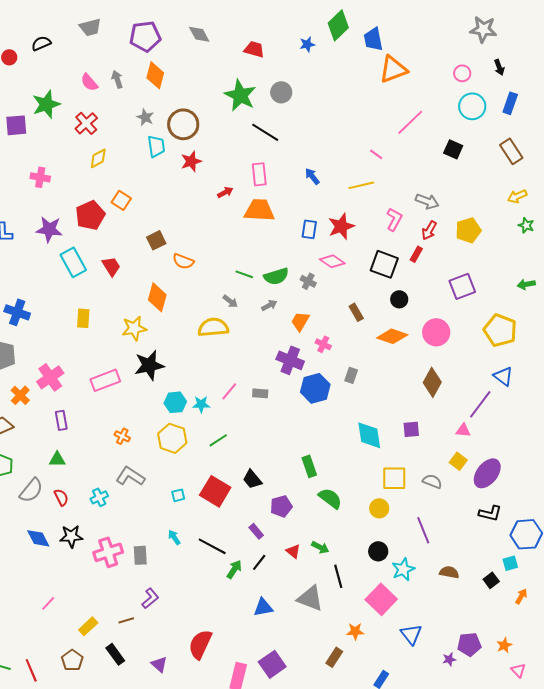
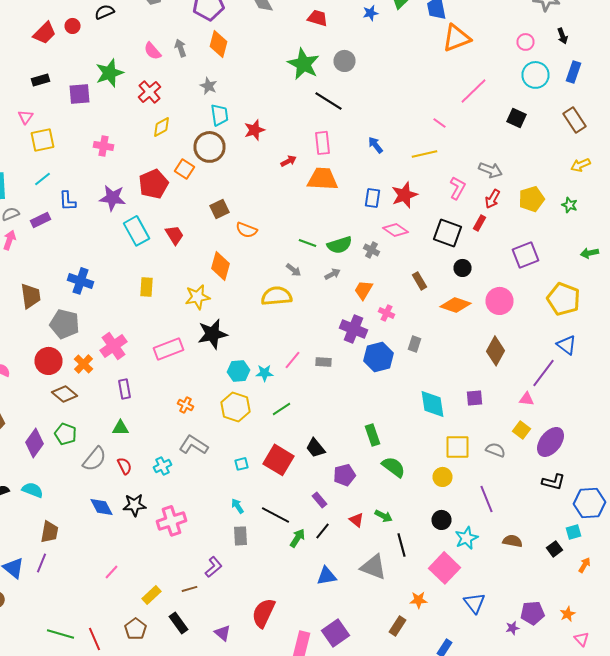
brown circle: (183, 124) -> (210, 147), moved
green star: (526, 225) -> (570, 205), moved
gray rectangle: (140, 555) -> (240, 536), moved

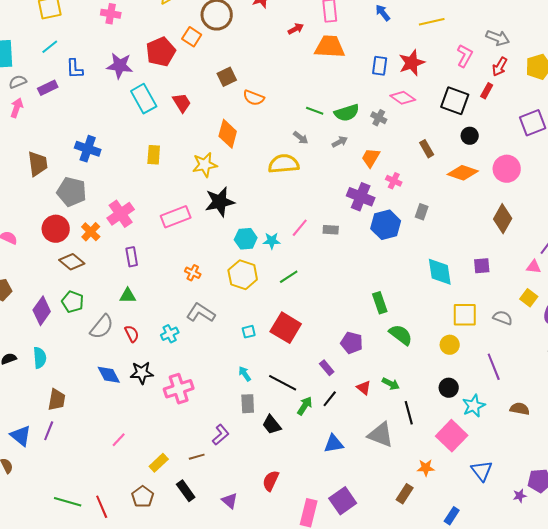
black trapezoid: (316, 448) -> (272, 425), moved
purple pentagon: (344, 475) -> (352, 343), turned 30
cyan semicircle: (32, 490) -> (40, 358), turned 65
red semicircle: (264, 613) -> (271, 481), size x0.7

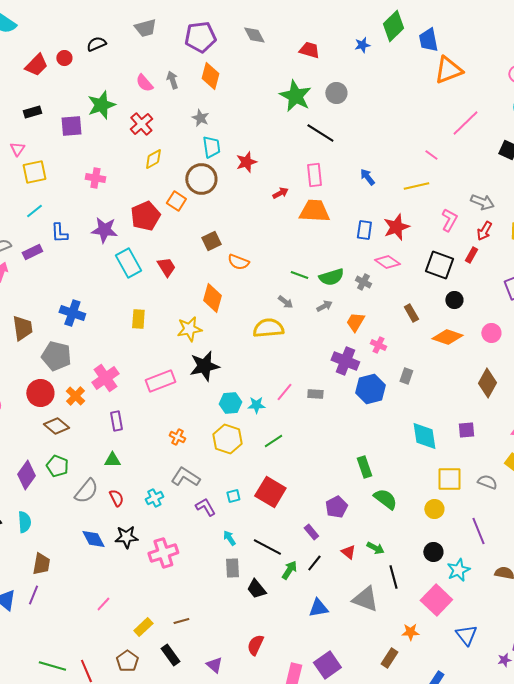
pink circle: (507, 169) -> (491, 333), size x0.7
purple pentagon: (352, 343) -> (336, 507), turned 30
purple L-shape: (221, 435) -> (205, 507), moved, turned -80

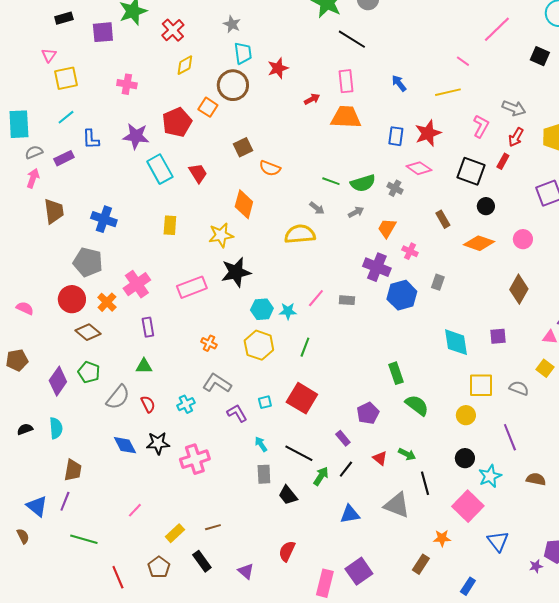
brown trapezoid: (22, 328) -> (54, 211), moved
green line: (273, 441) -> (305, 347), turned -36
green line: (52, 666) -> (84, 539), moved

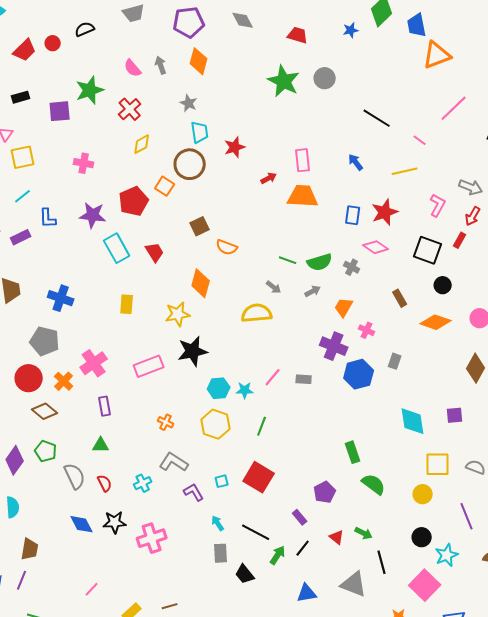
black line: (352, 39) -> (377, 118), moved
gray semicircle: (118, 397) -> (75, 476), turned -64

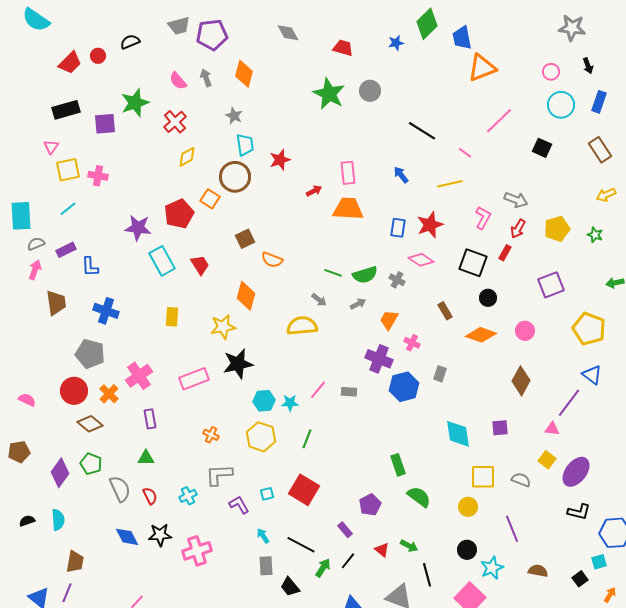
purple pentagon: (189, 22) -> (212, 35), moved
black rectangle: (21, 97) -> (66, 110), size x1.5
pink cross: (84, 163) -> (98, 176), moved
blue L-shape: (48, 218) -> (90, 267), moved
gray L-shape: (174, 462) -> (219, 475), turned -36

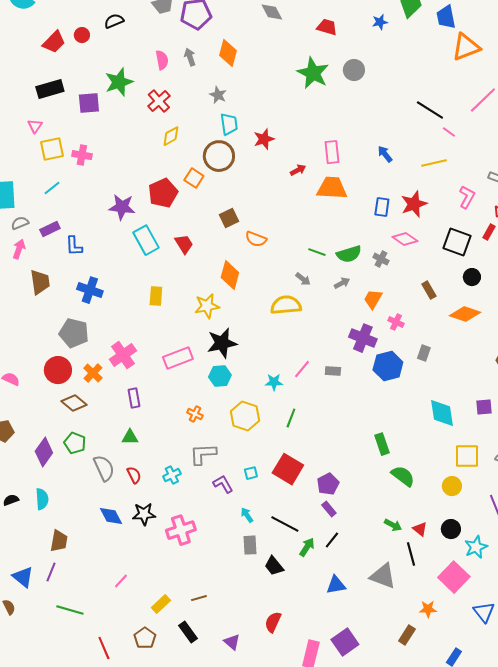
pink semicircle: (178, 81) -> (162, 60), turned -150
black line: (422, 131) -> (430, 110), moved
cyan hexagon: (264, 401) -> (220, 376), moved
purple pentagon: (370, 505) -> (328, 484), moved
red triangle: (382, 550) -> (420, 529), moved

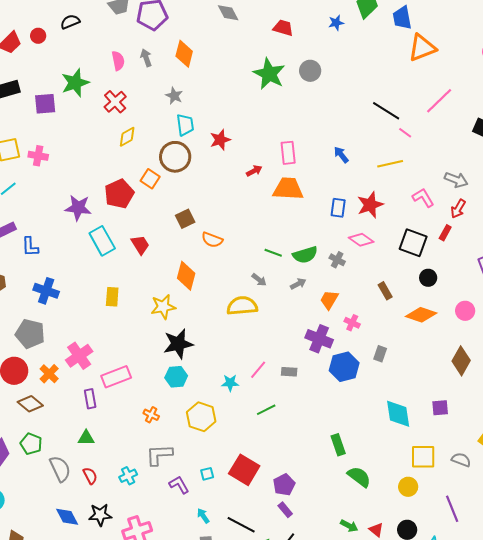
pink L-shape: (467, 197) -> (423, 198), turned -60
pink rectangle: (178, 358) -> (116, 377), moved
green line: (291, 418) -> (266, 410), moved, turned 42

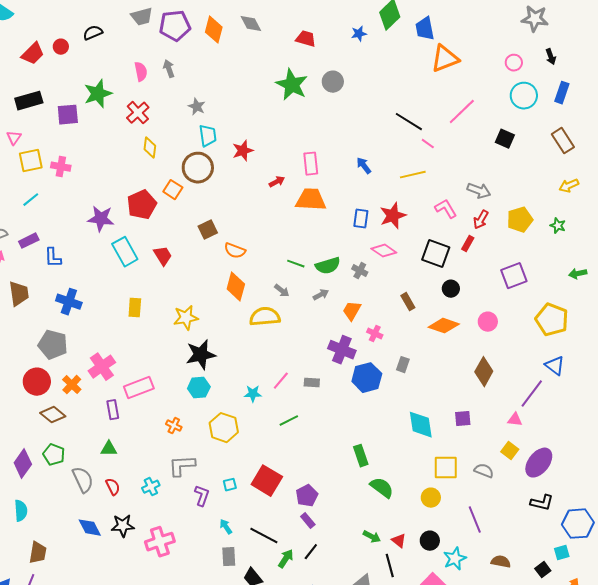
orange diamond: (184, 54) -> (214, 30), moved
yellow diamond: (127, 137) -> (150, 148), turned -55
orange diamond: (186, 276) -> (236, 287), moved
purple L-shape: (179, 485) -> (202, 496), turned 50

